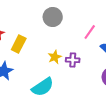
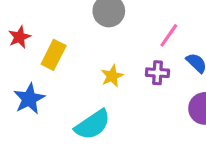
purple cross: (73, 60) -> (157, 73), moved

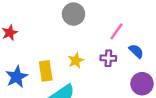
yellow rectangle: (54, 55) -> (46, 71), moved, turned -36

